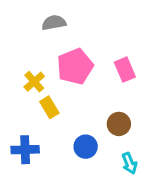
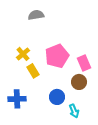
pink pentagon: (75, 67) -> (57, 56), moved
pink rectangle: (125, 70) -> (84, 63), moved
cyan arrow: (129, 163) -> (74, 111), moved

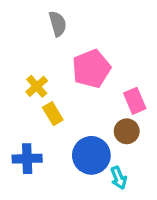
gray semicircle: (36, 15) -> (58, 24), turned 84
pink pentagon: (57, 56) -> (91, 69), moved
blue circle: (57, 97) -> (91, 155), size x1.5

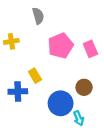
yellow cross: (37, 86) -> (11, 41), moved, turned 32
pink rectangle: (135, 101) -> (90, 49), moved
blue cross: (27, 159) -> (18, 92), moved

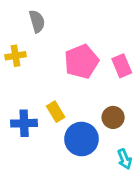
gray semicircle: (38, 16) -> (37, 21), moved
yellow rectangle: (35, 76) -> (56, 112), moved
cyan arrow: (79, 118) -> (125, 159), moved

